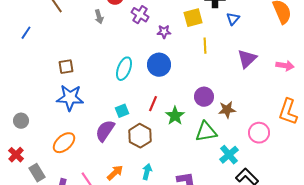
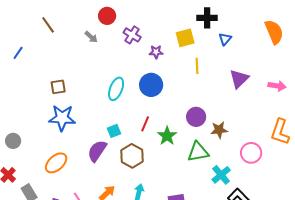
gray arrow: (99, 17) -> (91, 37), turned -32

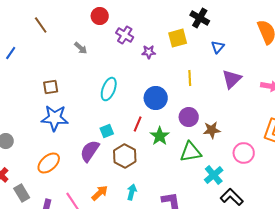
black cross: (207, 18) -> (200, 18), turned 30
gray arrow: (91, 37) -> (81, 48), moved
blue triangle: (225, 39) -> (218, 47), moved
yellow line: (197, 66) -> (190, 78), moved
blue circle: (151, 85) -> (156, 98), moved

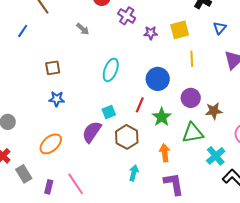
yellow square: (178, 38) -> (180, 30), moved
blue line: (11, 53) -> (23, 31), moved
blue star: (55, 118) -> (57, 99), size x0.6
orange arrow: (100, 193) -> (165, 153), moved, turned -54

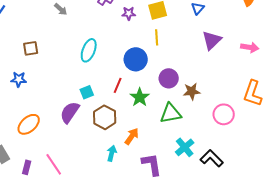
yellow line: (192, 59) -> (157, 37), moved
blue star: (57, 99) -> (19, 79), moved
orange arrow: (165, 153) -> (132, 136), moved, turned 42
cyan cross: (216, 156) -> (185, 147), moved

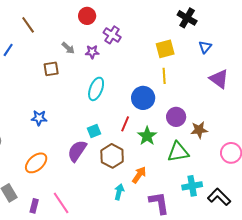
purple star: (129, 13) -> (92, 52), moved
purple triangle: (212, 40) -> (219, 79), turned -40
brown square: (31, 48) -> (51, 69), moved
blue star: (19, 79) -> (39, 118), moved
cyan cross: (185, 147) -> (192, 186), turned 30

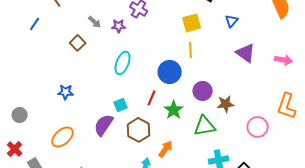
brown square: (51, 69) -> (78, 43), turned -35

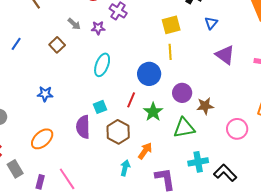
blue line: (35, 24) -> (16, 44), moved
purple semicircle: (104, 125) -> (83, 127), turned -35

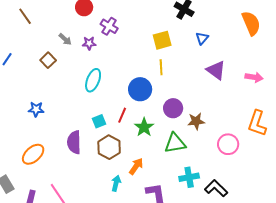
cyan square: (100, 107) -> (99, 121), moved

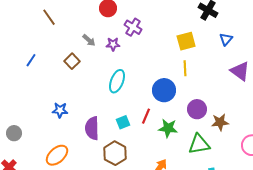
green star: (144, 127) -> (168, 128), turned -30
purple semicircle: (74, 142) -> (92, 128), moved
brown hexagon: (109, 147) -> (115, 153), moved

